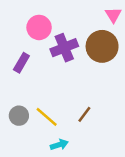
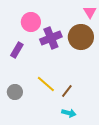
yellow line: (47, 117) -> (46, 84), moved
cyan arrow: (59, 145) -> (69, 113), moved, turned 32

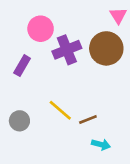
brown line: (67, 91) -> (88, 119), turned 32
cyan arrow: (69, 113) -> (101, 144), moved

